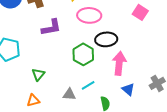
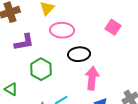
green hexagon: (83, 54) -> (41, 69), moved
green triangle: (38, 74) -> (11, 89), turned -40

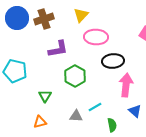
green triangle: (11, 89) -> (45, 96), turned 32

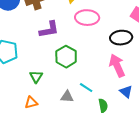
black ellipse: (113, 61) -> (121, 38), moved
pink arrow: (126, 85) -> (117, 66), turned -30
cyan line: (95, 107) -> (86, 88), turned 64

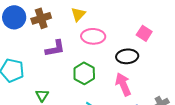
green hexagon: (66, 57) -> (84, 73), moved

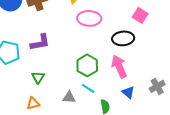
purple L-shape: (55, 48) -> (40, 42), moved
green hexagon: (84, 73) -> (87, 65), moved

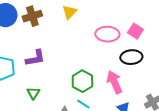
pink ellipse: (89, 18) -> (107, 34), moved
black ellipse: (123, 38) -> (131, 57), moved

